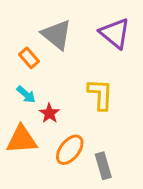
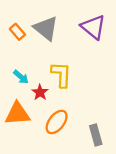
orange rectangle: (29, 58) -> (17, 32), moved
yellow L-shape: (100, 94) -> (61, 75), moved
gray rectangle: (103, 166) -> (96, 135), moved

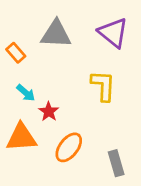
gray triangle: (46, 28) -> (56, 34), turned -36
orange rectangle: (17, 32) -> (16, 53), moved
yellow L-shape: (61, 75) -> (103, 86), moved

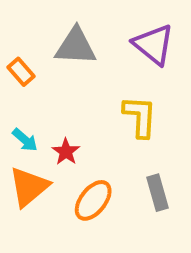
cyan arrow: (26, 93) -> (25, 140), moved
orange triangle: (21, 137) -> (29, 187), turned -36
gray rectangle: (116, 163) -> (157, 193), moved

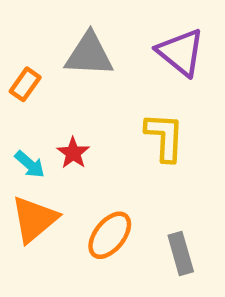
orange rectangle: (21, 72) -> (25, 84), turned 76
red star: (66, 152) -> (73, 153), moved
gray rectangle: (157, 193) -> (181, 254), moved

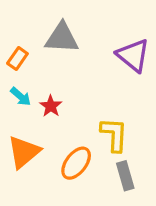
purple triangle: (181, 52) -> (133, 55), moved
yellow L-shape: (165, 137) -> (114, 135), moved
cyan arrow: (30, 164) -> (21, 97), moved

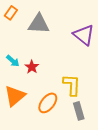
orange rectangle: (17, 58) -> (11, 13), moved

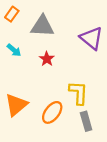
cyan arrow: (13, 61) -> (14, 50), moved
red star: (32, 67) -> (47, 59), moved

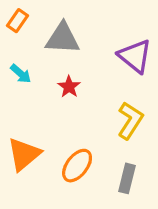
yellow L-shape: (78, 93) -> (130, 120), moved, turned 30
gray rectangle: (86, 121) -> (127, 178), turned 30

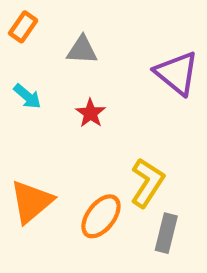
gray triangle: (63, 38) -> (82, 50), size x0.7
yellow L-shape: (130, 120) -> (147, 183), moved

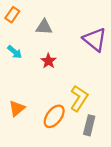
orange triangle: (32, 202) -> (17, 108), size x0.7

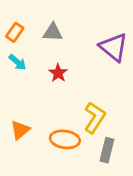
orange rectangle: (12, 15) -> (15, 32), moved
orange ellipse: (54, 116) -> (65, 139), turned 60

